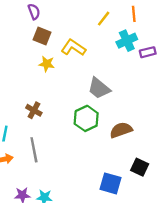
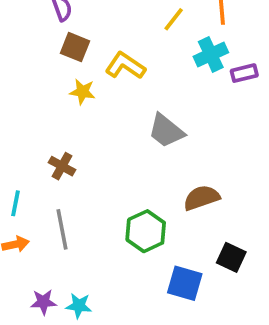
green hexagon: (86, 118) -> (146, 231), moved

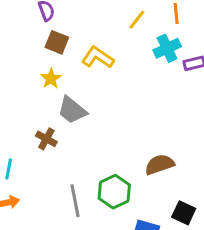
yellow star: (82, 92) -> (51, 78), moved, turned 30
gray trapezoid: (166, 131) -> (72, 110), moved
gray line: (62, 229) -> (75, 201), moved

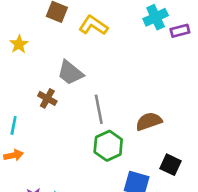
yellow star: (51, 78) -> (19, 44), moved
gray line: (75, 201) -> (99, 109), moved

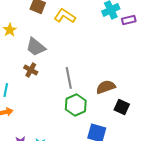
gray trapezoid: (70, 73) -> (36, 47), moved
black square: (170, 165) -> (122, 107), moved

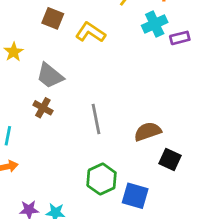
green hexagon: (76, 105) -> (102, 179), moved

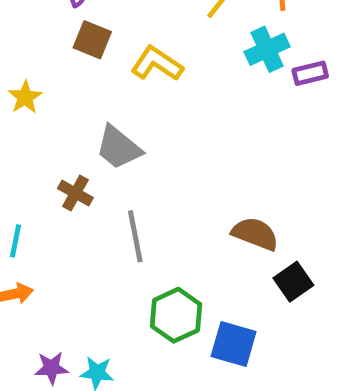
gray trapezoid: (50, 76) -> (119, 148), moved
gray line: (96, 119) -> (135, 236), moved
brown semicircle: (148, 132) -> (255, 234), turned 40
black square: (170, 159) -> (293, 282), turned 30

